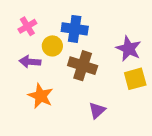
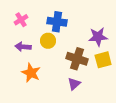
yellow circle: (52, 46) -> (48, 41), moved
purple star: (129, 49) -> (98, 37), turned -30
brown cross: (83, 66) -> (77, 59), moved

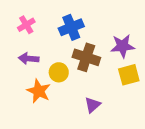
blue cross: (57, 22) -> (71, 27), turned -30
yellow circle: (48, 41) -> (59, 72), moved
brown cross: (77, 59) -> (86, 57), moved

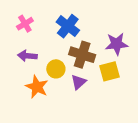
blue cross: (71, 27) -> (68, 26), turned -30
yellow square: (129, 75) -> (109, 71), moved
purple triangle: (93, 105) -> (79, 82), moved

